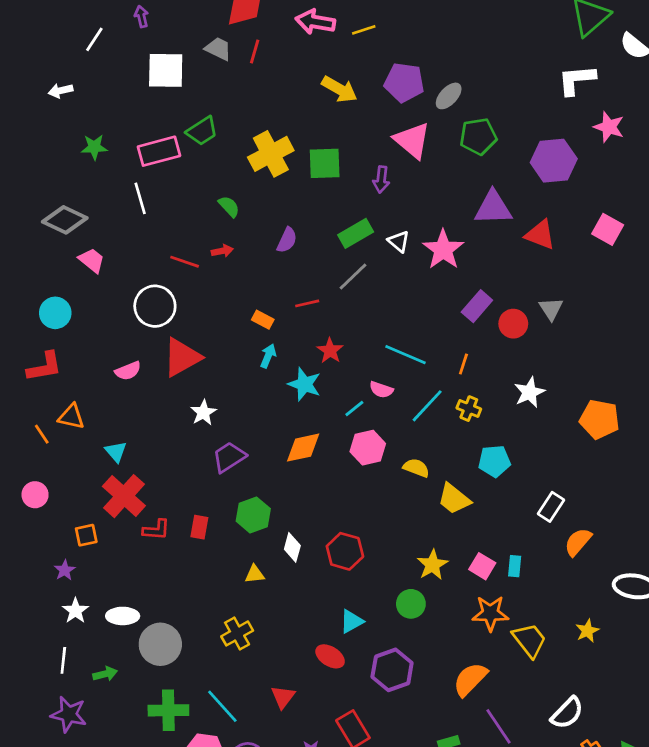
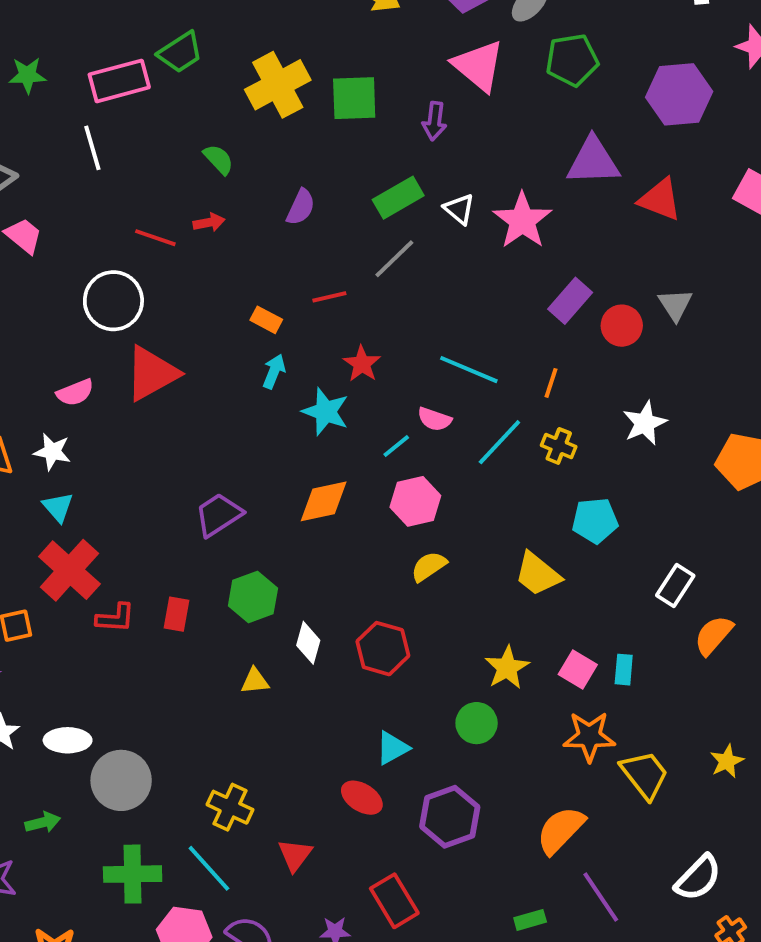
white star: (203, 413) -> (52, 452), moved, turned -30
yellow semicircle: (416, 468) -> (429, 566), moved, turned -55
yellow cross: (237, 633) -> (230, 807), moved, turned -36

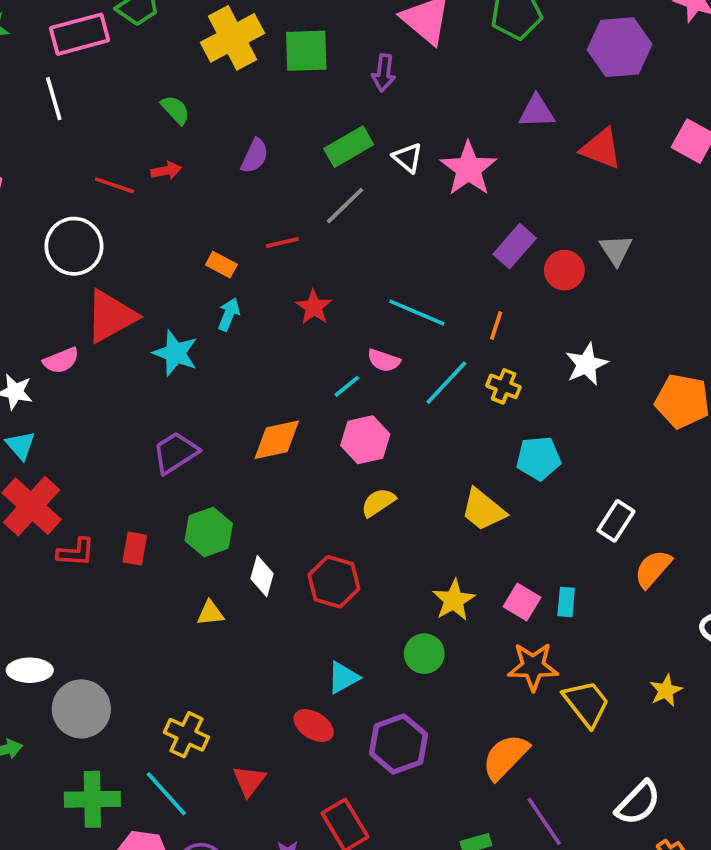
purple triangle: (593, 161) -> (537, 112), size x0.7
pink semicircle: (75, 392) -> (61, 360), moved
cyan star: (326, 412) -> (175, 353), moved

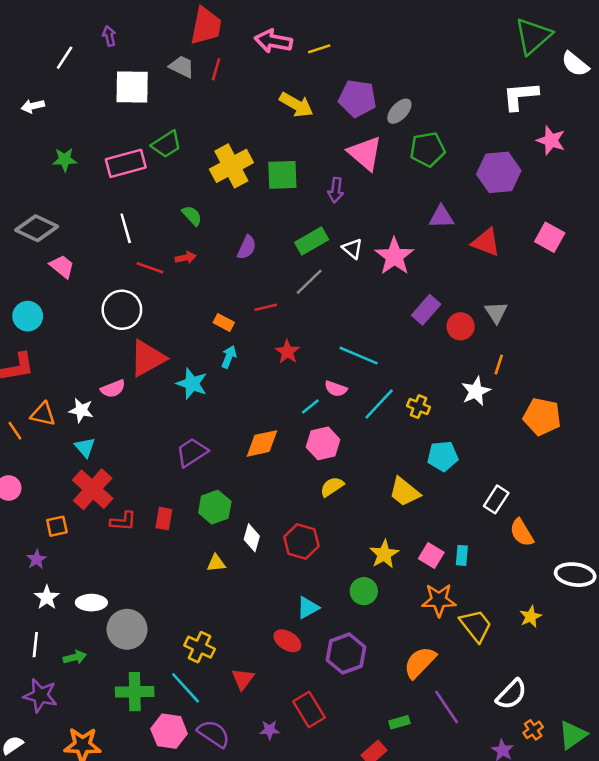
white line: (54, 99) -> (126, 228), moved
orange line: (496, 325) -> (499, 365), moved
orange semicircle: (653, 569) -> (522, 533), turned -72

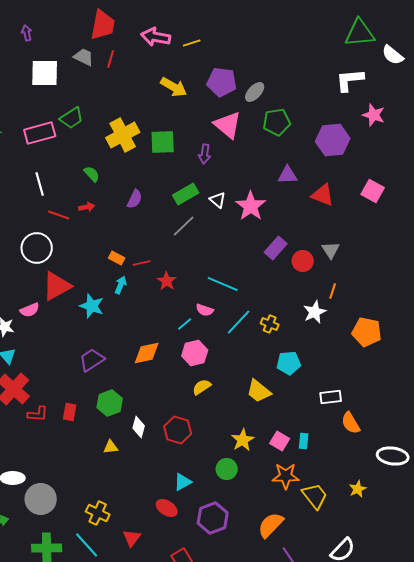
green triangle: (533, 36) -> (360, 33), turned 36
red line: (266, 307) -> (142, 263), moved
white rectangle: (496, 499) -> (331, 397), turned 50

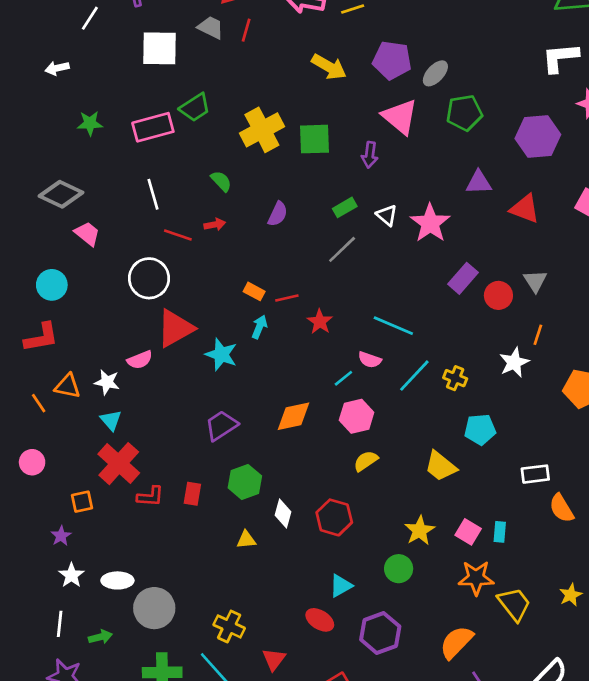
green rectangle: (186, 194) -> (345, 207), size x0.7

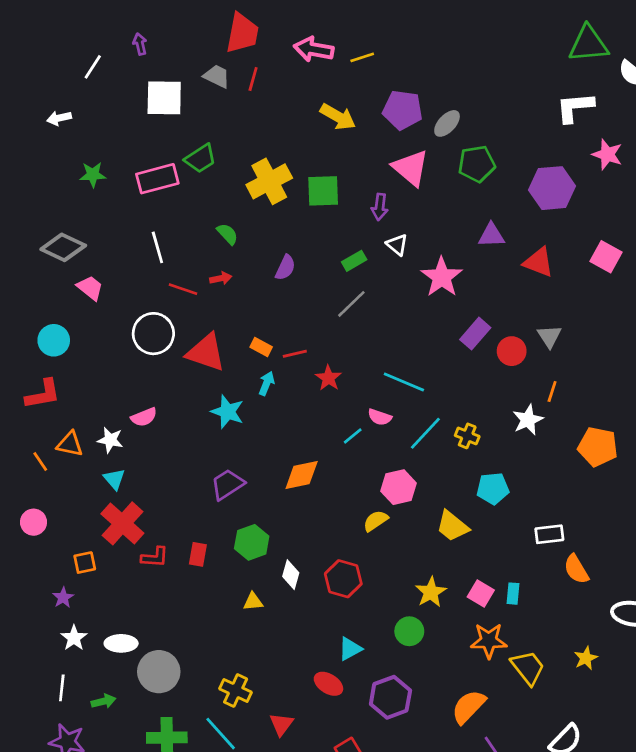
white triangle: (387, 215) -> (397, 245), moved
red triangle: (175, 328) -> (206, 352), moved, turned 48
pink hexagon: (357, 416) -> (399, 487), moved

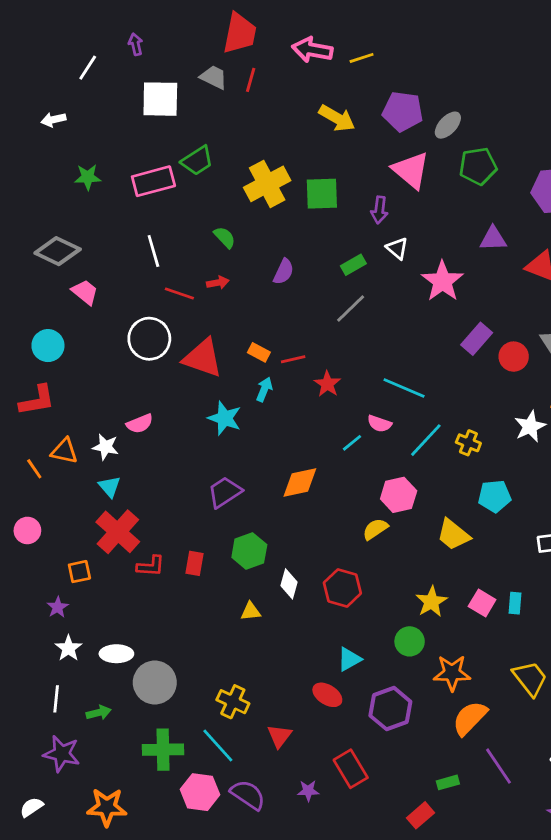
orange star: (489, 641) -> (452, 673), moved

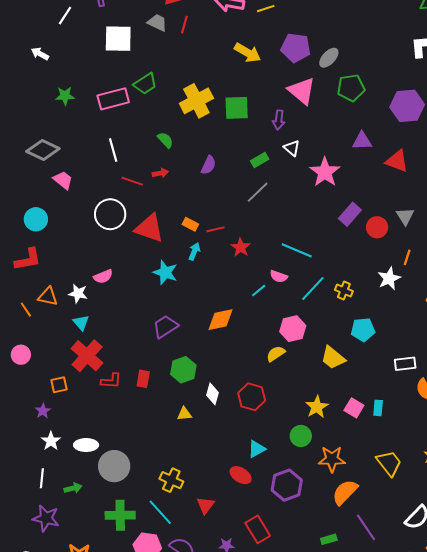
white arrow: (53, 120) -> (40, 54), turned 42

